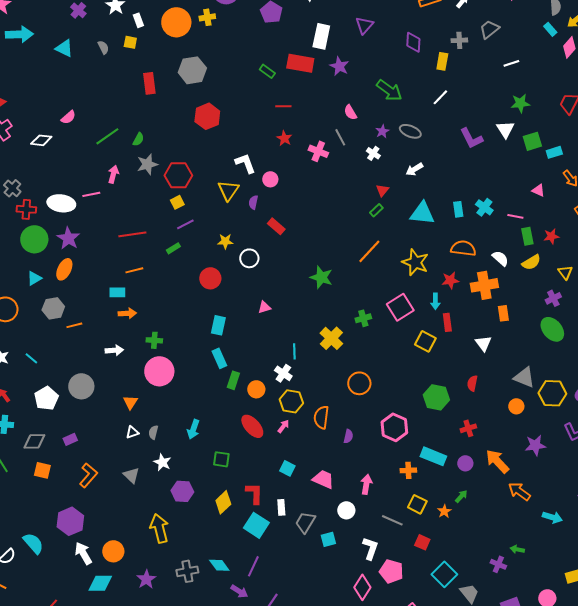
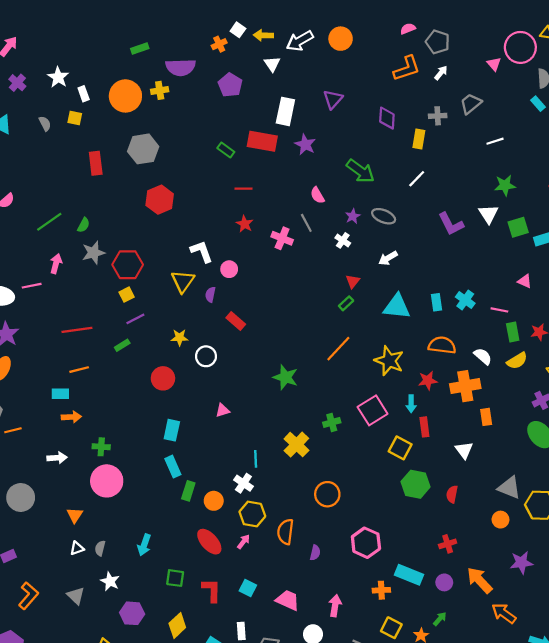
green hexagon: (436, 397) -> (416, 484), moved
red L-shape: (254, 493) -> (211, 590), moved

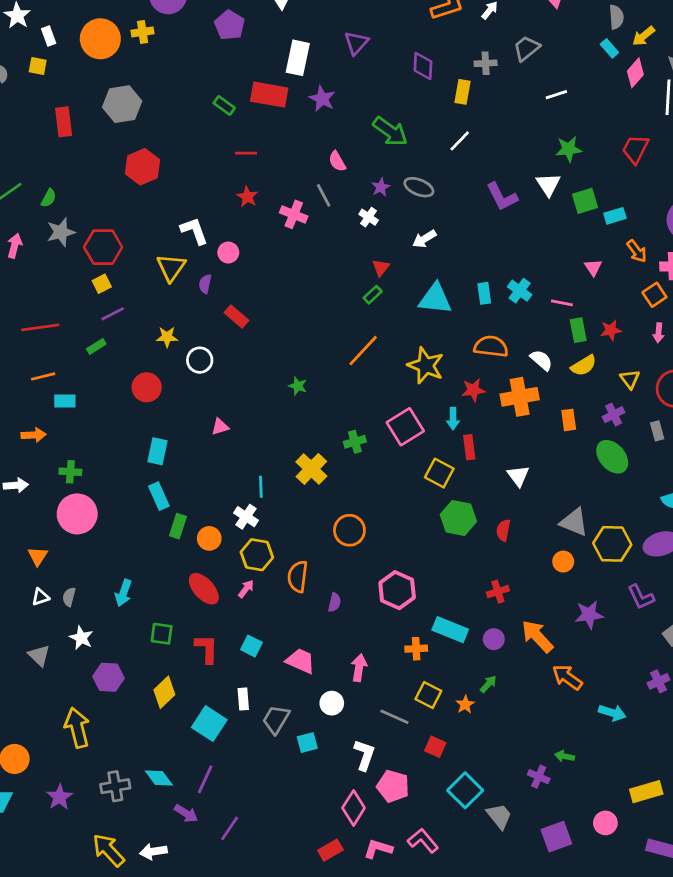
pink triangle: (525, 281) -> (593, 267), turned 32
green star: (285, 377) -> (298, 386), size x0.6
cyan rectangle: (60, 394) -> (65, 401), moved
orange rectangle: (486, 417) -> (569, 420), moved

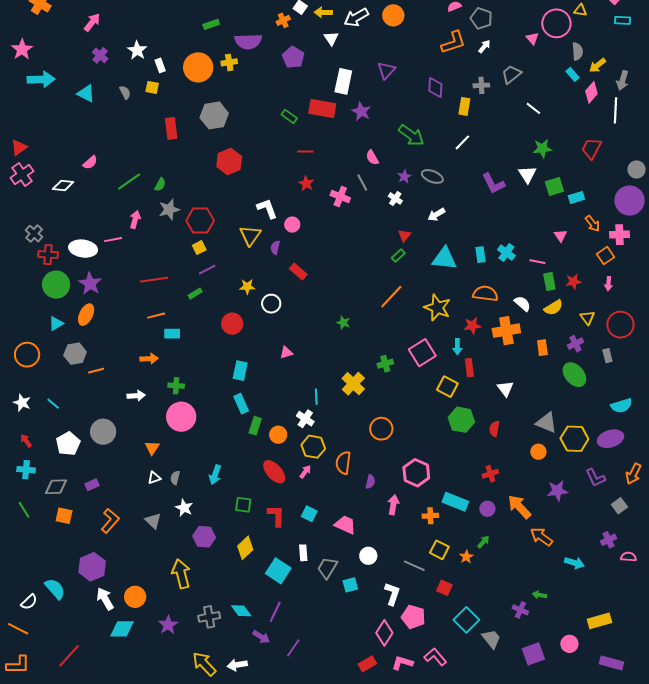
white line: (556, 95) -> (533, 108), turned 56
pink arrow: (359, 668) -> (393, 505), moved

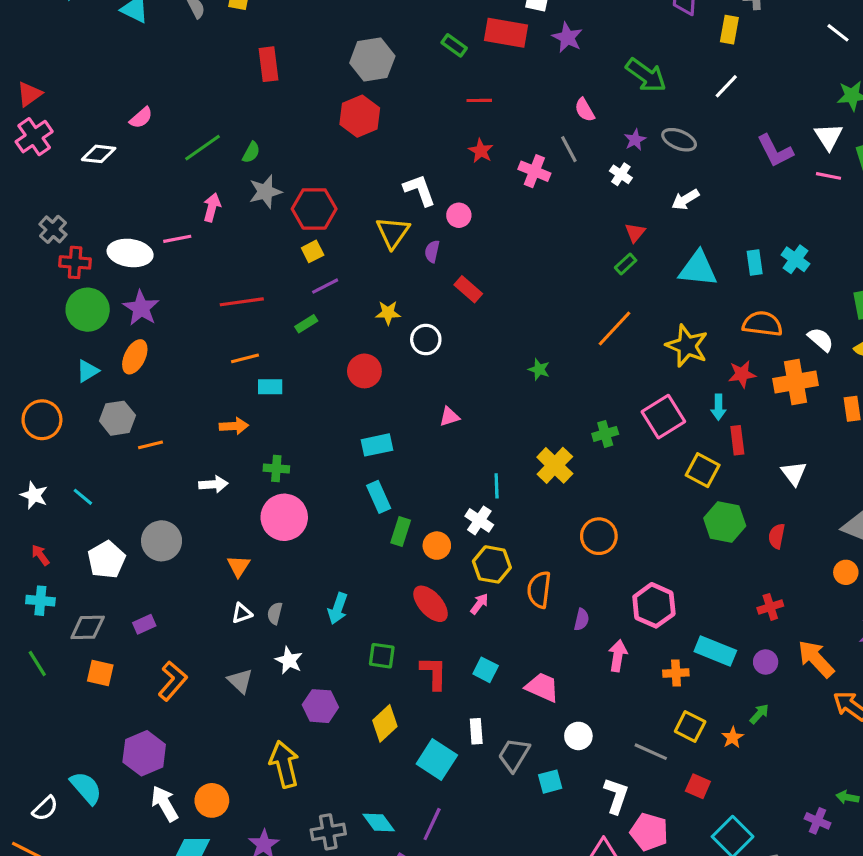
gray hexagon: (214, 115) -> (372, 60), moved
pink line: (537, 262) -> (829, 176), moved
cyan rectangle: (240, 371) -> (377, 445), turned 66

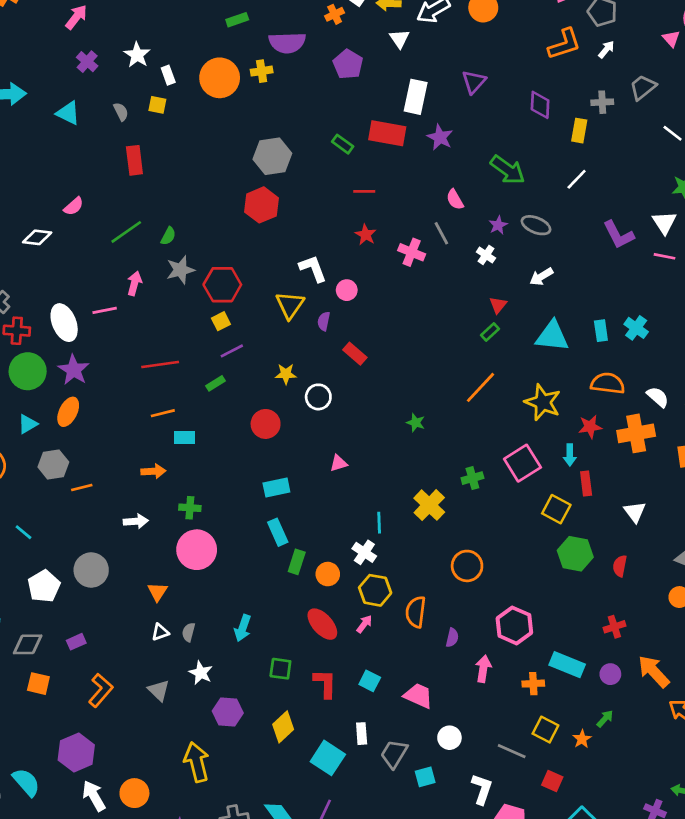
red rectangle: (268, 64) -> (134, 160), moved
white ellipse: (130, 253) -> (64, 323), turned 60

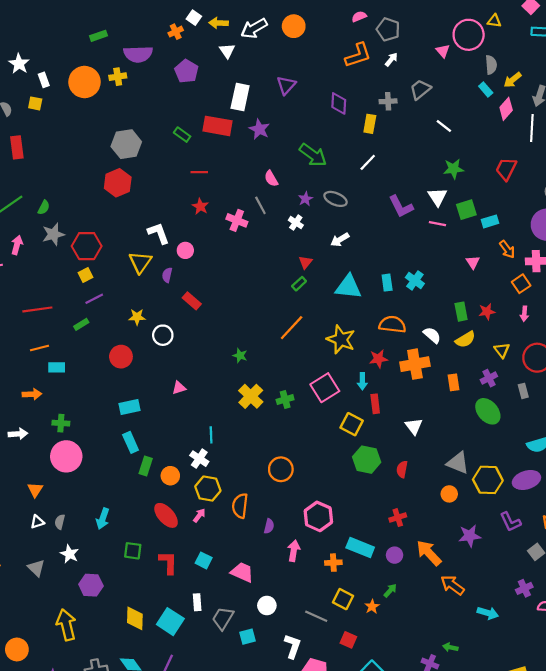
yellow cross: (429, 505) -> (251, 396), moved
yellow diamond: (283, 727) -> (135, 618), moved, turned -45

